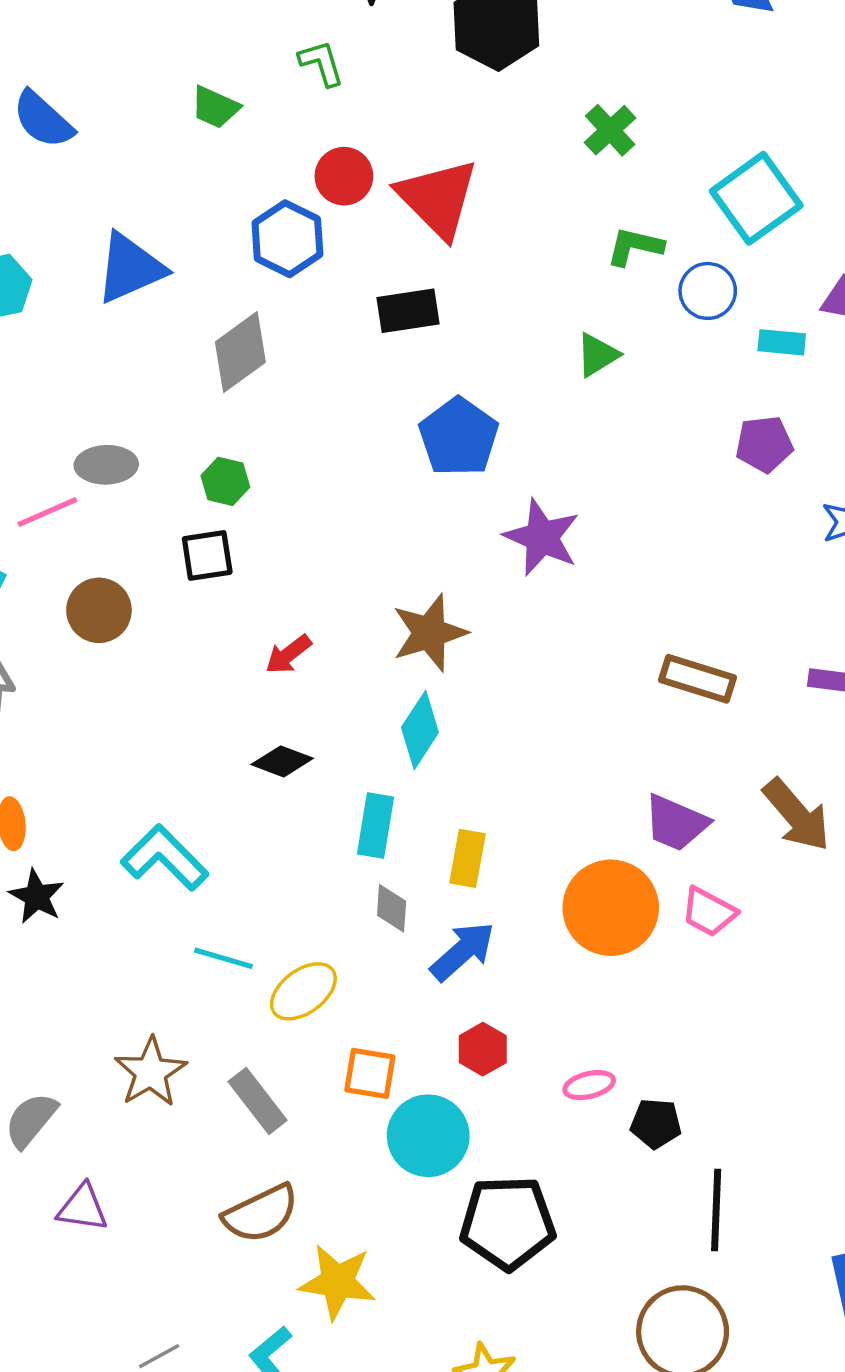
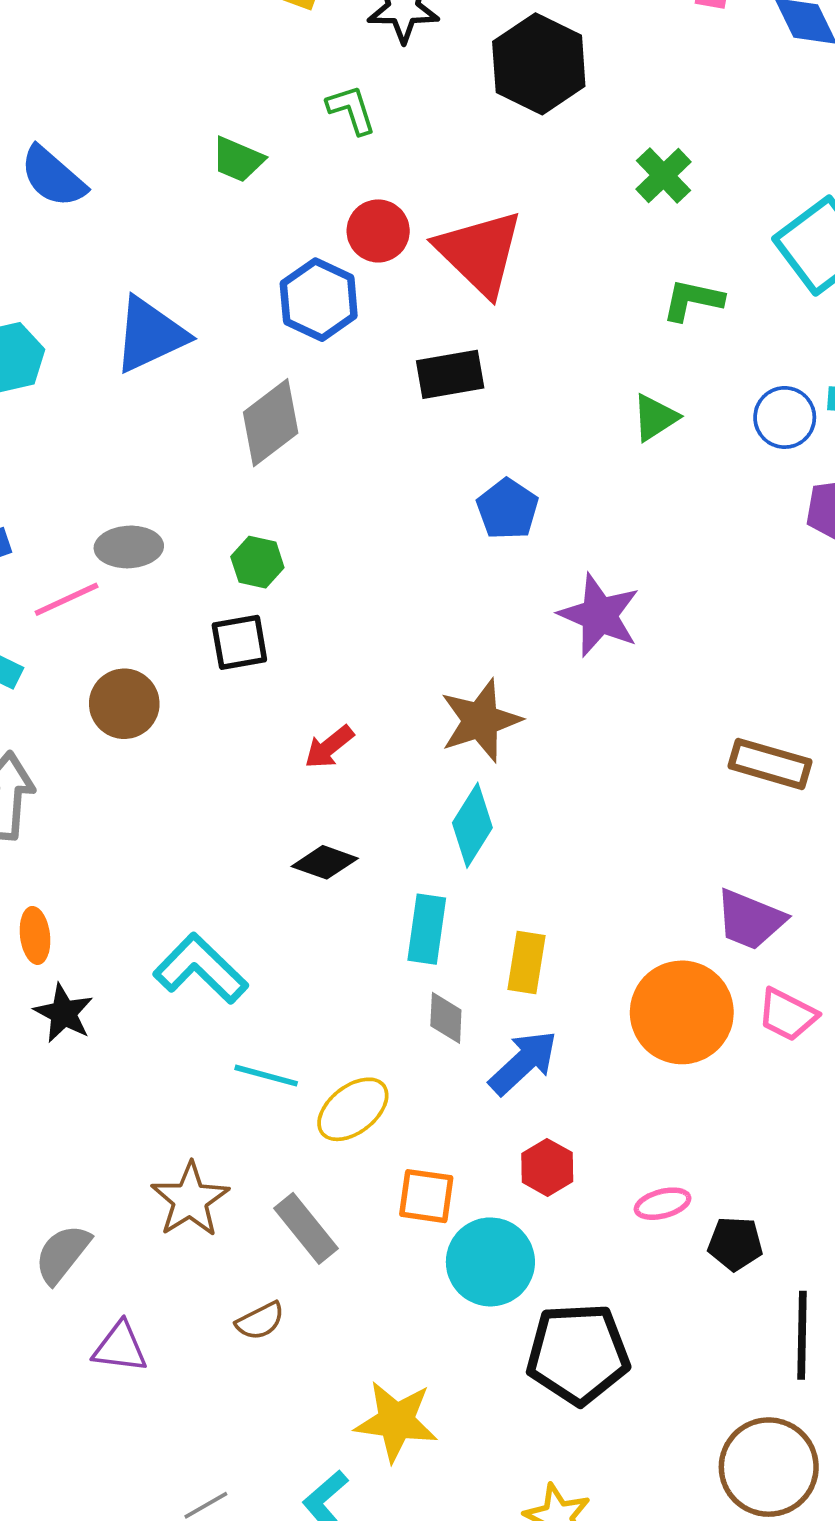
blue circle: (708, 291) -> (785, 417), moved
blue pentagon: (459, 437) -> (507, 509), size x0.7
brown semicircle: (261, 1214) -> (260, 1321), moved, size x0.6

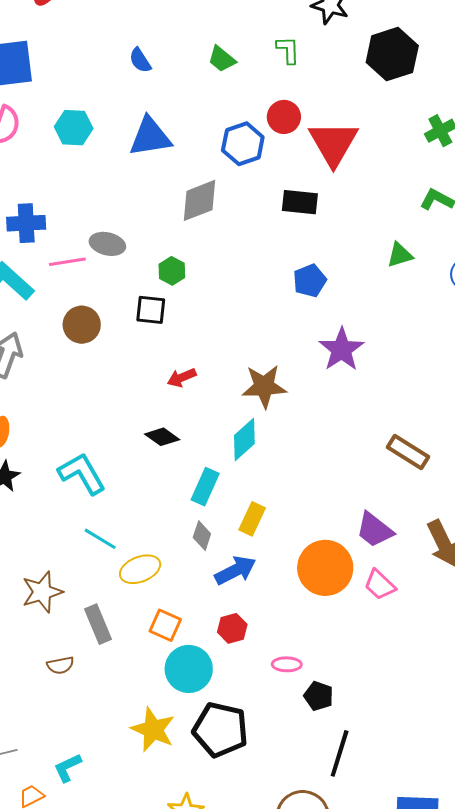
blue semicircle: (53, 177) -> (140, 60), moved, size x0.7
yellow star: (396, 1421) -> (153, 730), moved

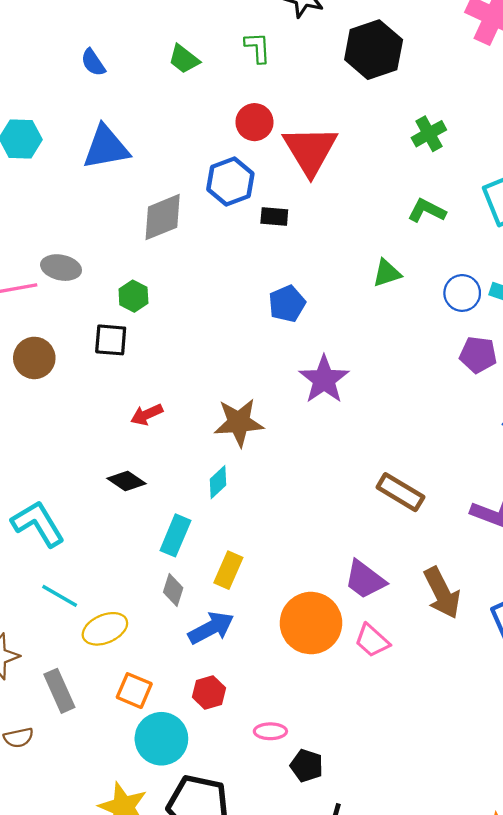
blue hexagon: (243, 144) -> (230, 181), moved
black rectangle: (300, 202) -> (274, 217), size x0.7
cyan diamond: (244, 440) -> (218, 482), size x0.7

